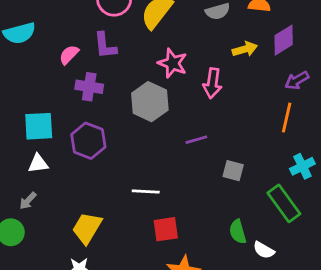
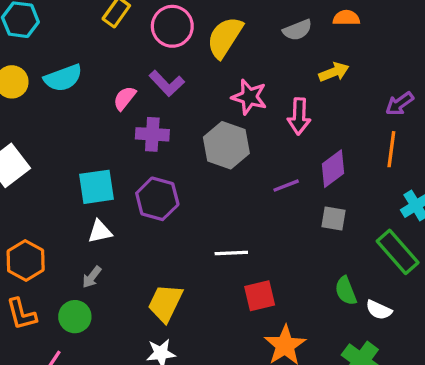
purple diamond: (284, 40) -> (333, 169), moved
purple L-shape: (105, 46) -> (167, 83), turned -32

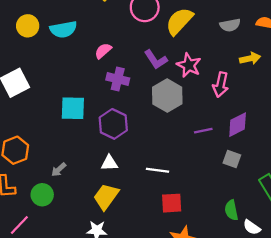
purple L-shape: (167, 83) -> (156, 60), moved
white triangle: (100, 232) -> (109, 163), moved

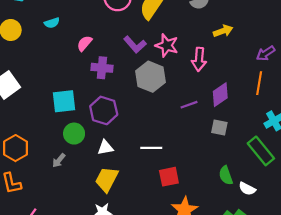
cyan semicircle: (63, 29) -> (52, 23), moved, size x0.6
green circle: (42, 195) -> (74, 134), moved

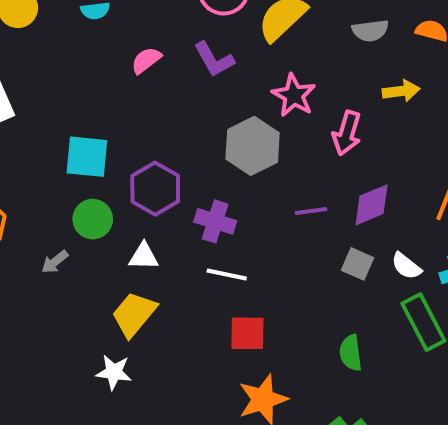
purple L-shape: (135, 45) -> (214, 59), moved
purple cross: (102, 68) -> (215, 221), moved
white semicircle: (247, 189) -> (406, 266), moved

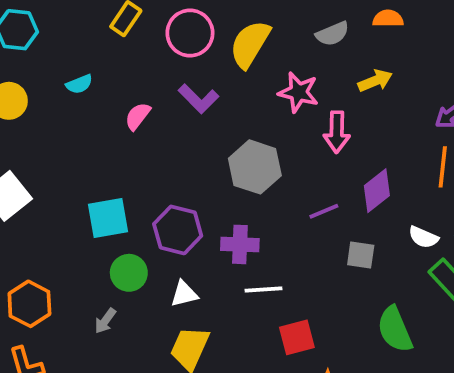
pink star: (294, 95) -> (299, 92), moved
gray square: (357, 264) -> (361, 255), moved
green semicircle: (351, 353) -> (395, 329), size x1.4

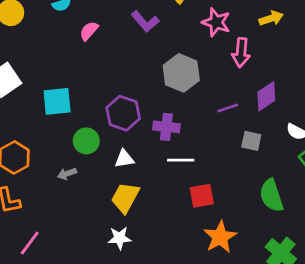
pink semicircle: (138, 116) -> (89, 31), moved
cyan square: (108, 218) -> (57, 101), moved
gray arrow: (105, 321) -> (67, 174), turned 30

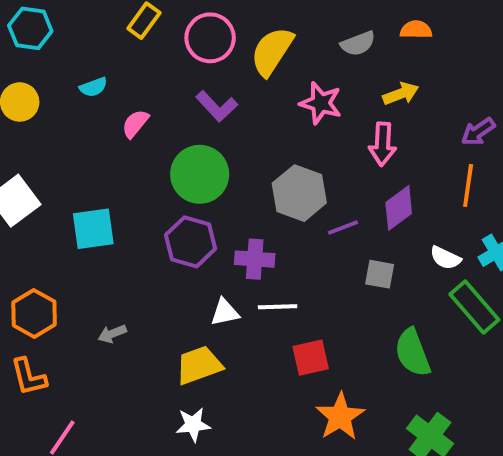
pink arrow: (241, 53) -> (383, 144), moved
gray hexagon: (181, 73) -> (299, 193), moved
green circle: (86, 141) -> (200, 174), moved, size x1.5
white triangle: (124, 159) -> (225, 312), moved
yellow trapezoid: (125, 198) -> (199, 365), turned 44

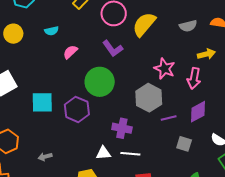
pink star: (321, 103) -> (164, 69), moved
purple hexagon: (191, 242) -> (77, 109), moved

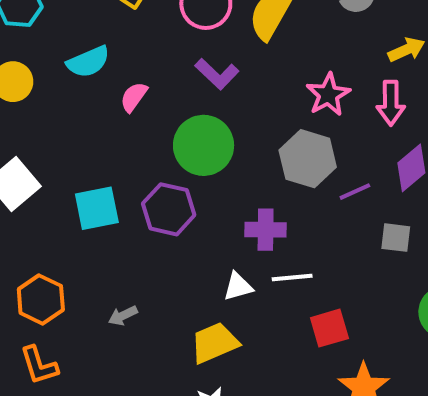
cyan semicircle: (52, 31) -> (88, 62), size x1.5
pink star: (164, 69) -> (328, 95), turned 30

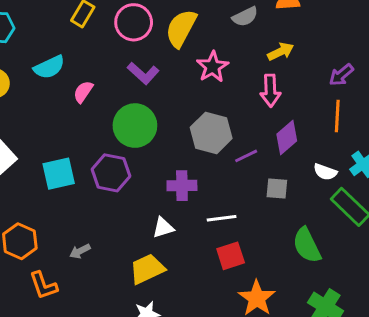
pink star: (328, 95) -> (213, 67), moved
white line: (292, 278) -> (222, 218), moved
orange L-shape: (39, 365) -> (43, 285), moved

